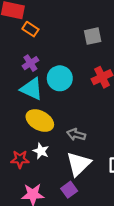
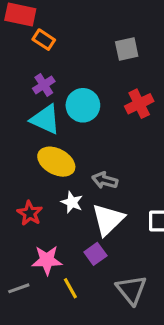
white star: (41, 151) -> (72, 202), moved
red star: (20, 159) -> (30, 213), turned 30

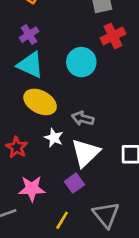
red cross: (139, 104) -> (113, 36), moved
cyan circle: (83, 105) -> (81, 62), moved
yellow line: (70, 288) -> (62, 220), moved, turned 60

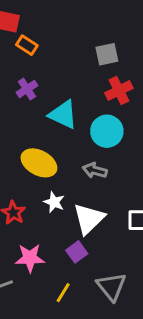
cyan circle: (81, 62) -> (107, 131), moved
cyan triangle: (30, 65) -> (63, 115), moved
gray arrow: (83, 118) -> (95, 170), moved

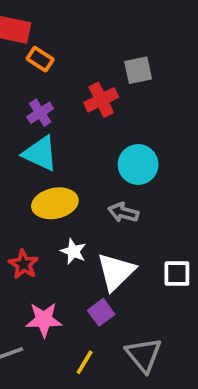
red cross: (119, 90) -> (101, 100), moved
cyan triangle: (63, 115) -> (40, 153), moved
yellow ellipse: (39, 163) -> (55, 203), turned -40

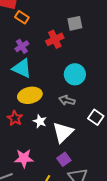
red star: (24, 264) -> (15, 118), moved
white square: (177, 274) -> (96, 117), moved, turned 35
purple square: (101, 312) -> (64, 159), moved

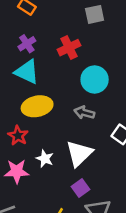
red cross: (55, 39) -> (69, 48), moved
white star: (40, 121) -> (45, 159), moved
pink star: (24, 158) -> (17, 171), moved

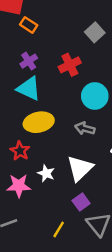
gray square: (95, 14) -> (95, 32), turned -30

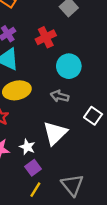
white star: (46, 173) -> (27, 147), moved
purple square: (81, 202) -> (33, 168), moved

